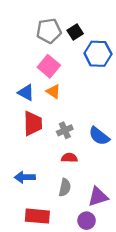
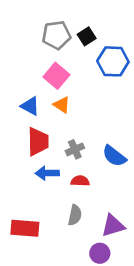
blue arrow: (25, 177) -> (47, 173), moved
red rectangle: (37, 216) -> (25, 228), moved

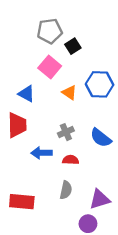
black square: (87, 36) -> (73, 46), moved
blue hexagon: (113, 61) -> (100, 84), moved
orange triangle: (62, 105) -> (69, 93), moved
red trapezoid: (38, 142) -> (17, 125), moved

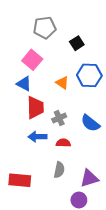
black square: (73, 46) -> (77, 43), moved
pink square: (50, 67) -> (32, 60), moved
red trapezoid: (17, 125) -> (35, 108), moved

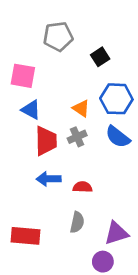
pink square: (32, 60) -> (23, 76), moved, turned -30
gray cross: (59, 118) -> (77, 137), moved
blue semicircle: (90, 123) -> (118, 137), moved

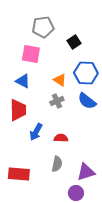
pink square: (23, 76) -> (31, 54), moved
red trapezoid: (46, 141) -> (18, 110), moved
blue arrow: (49, 179) -> (36, 132), turned -60

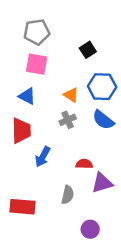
gray pentagon: (43, 27) -> (37, 32), moved
red semicircle: (61, 138) -> (84, 164), moved
purple triangle: (86, 172) -> (102, 183), moved

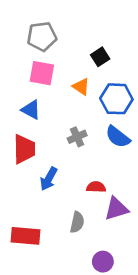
orange triangle: (71, 95) -> (81, 87), moved

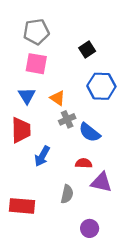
orange triangle: (81, 87) -> (58, 98), moved
blue triangle: (31, 110) -> (27, 96), turned 30
blue semicircle: (118, 137) -> (90, 132), moved
purple triangle: (116, 209) -> (101, 182), turned 30

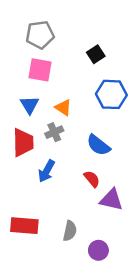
gray cross: (67, 119) -> (54, 132), moved
red semicircle: (84, 163) -> (92, 179), turned 49
gray semicircle: (67, 194) -> (70, 231), moved

